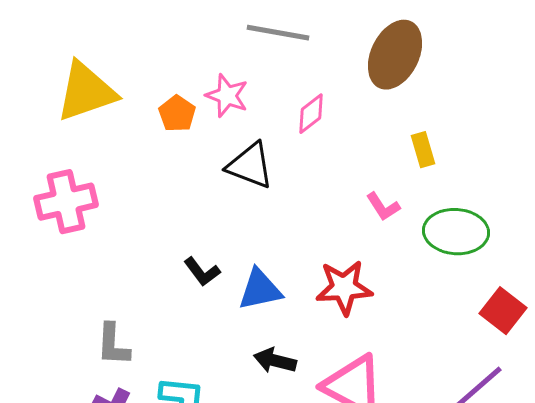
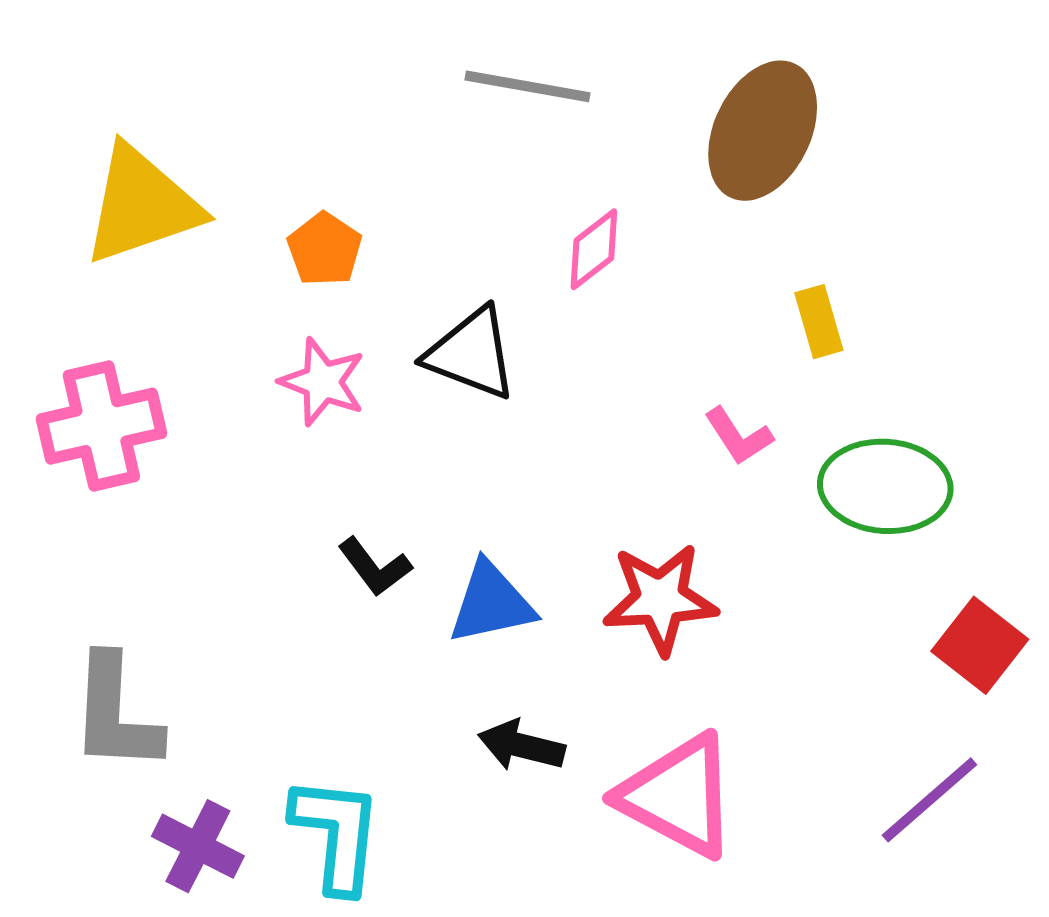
pink star: (227, 96) -> (322, 382), moved
gray L-shape: (113, 345) -> (115, 713), moved, size x1.4

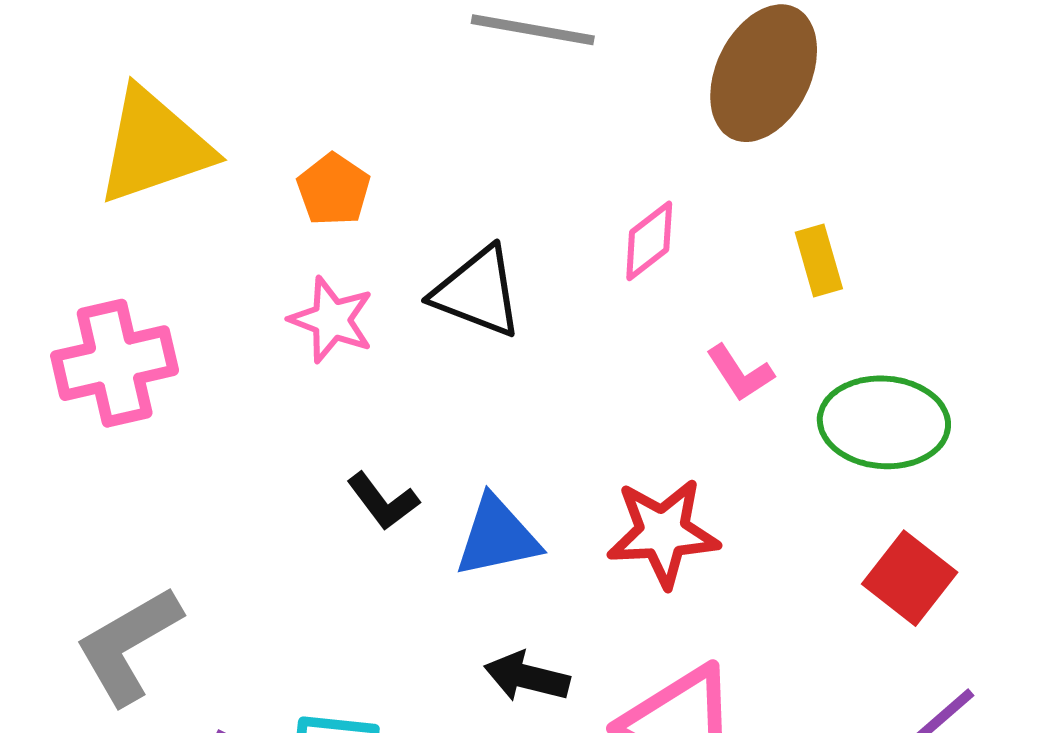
pink diamond: (594, 249) -> (649, 241), moved
red square: (980, 645) -> (910, 578), moved
gray L-shape: (115, 713) -> (128, 645), turned 57

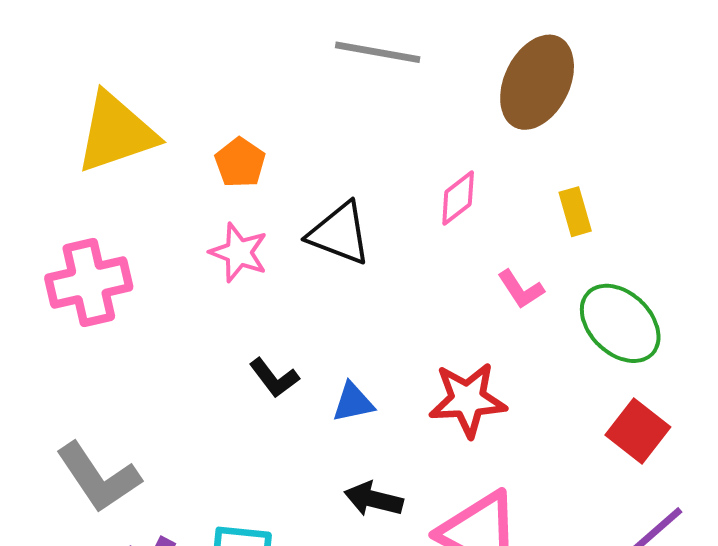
green ellipse: (884, 422) -> (620, 323), turned 40
blue triangle: (497, 537) -> (353, 402), size x0.7
gray L-shape: (128, 645) -> (98, 477), turned -94

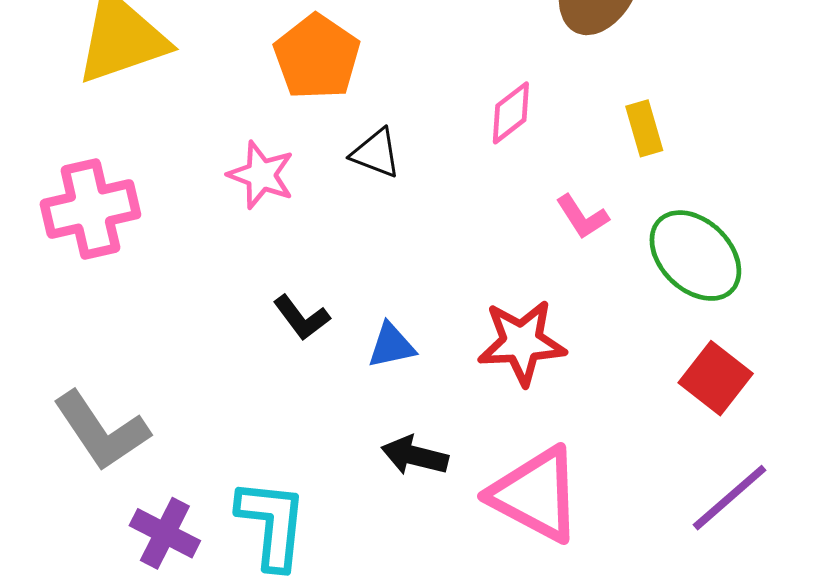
orange pentagon: (240, 163) -> (317, 57), moved, size x1.5
black triangle: (339, 233) -> (376, 153), size x0.7

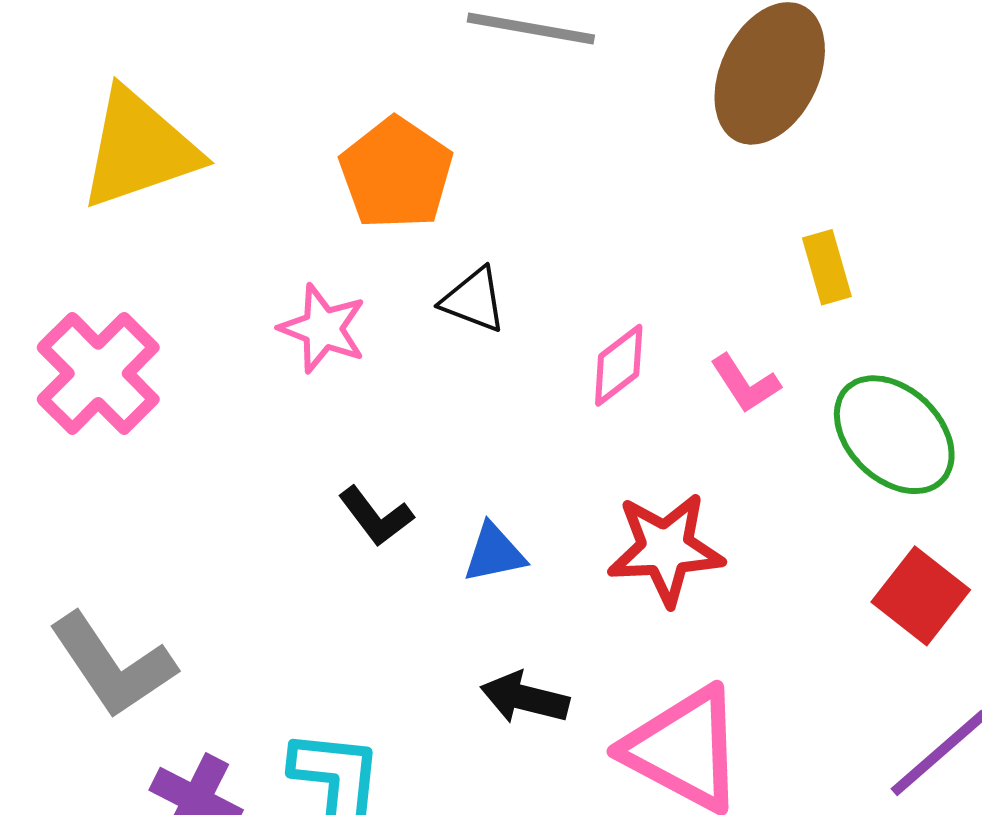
pink diamond: (511, 113) -> (619, 365), moved
pink cross: (90, 209) -> (98, 373), turned -32

